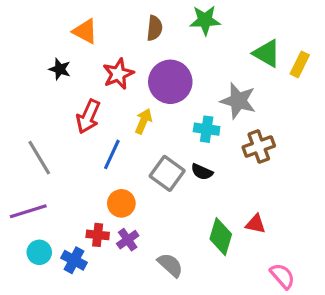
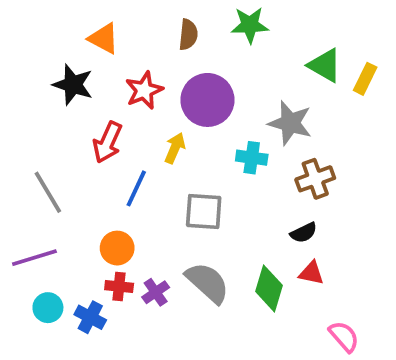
black star: (60, 69) -> (73, 85), size x1.5
black semicircle: (202, 172) -> (304, 233), moved, turned -50
gray square: (167, 173) -> (204, 211), turned -32
orange circle: (121, 203) -> (117, 248), moved
gray semicircle: (170, 265) -> (207, 283), moved, size x1.4

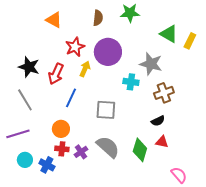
black star: (73, 85) -> (29, 67), moved
yellow arrow: (175, 148) -> (85, 69), moved

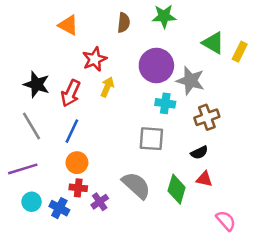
purple circle: (108, 52) -> (156, 66), moved
blue line: (71, 98) -> (72, 131), moved
gray square: (106, 110) -> (151, 139), moved
purple cross: (81, 152) -> (100, 202), moved

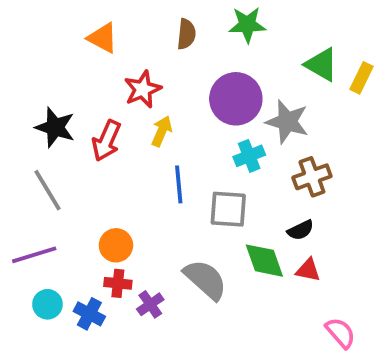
cyan cross: (165, 103) -> (249, 156), turned -30
blue line: (72, 131) -> (179, 184), moved, turned -30
green diamond: (177, 189) -> (264, 261), moved, turned -36

